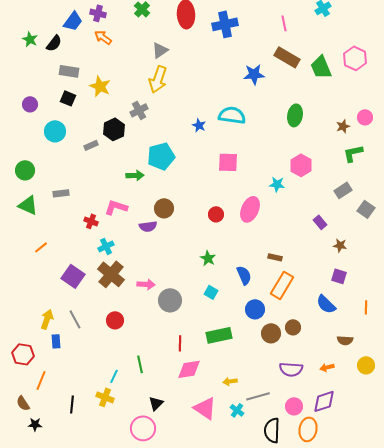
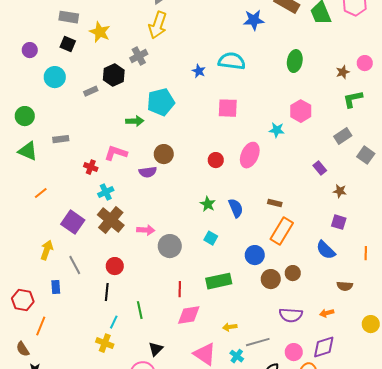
blue semicircle: (244, 275) -> (236, 208), moved
yellow arrow: (47, 319) -> (47, 250), moved
yellow circle: (366, 365) -> (371, 324), moved
black line: (72, 404) -> (107, 292), moved

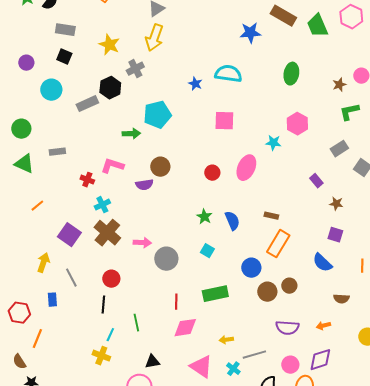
yellow star: (100, 32) -> (109, 45), moved
gray rectangle: (91, 91) -> (87, 104), size x1.5
black triangle: (156, 349) -> (152, 362), turned 35

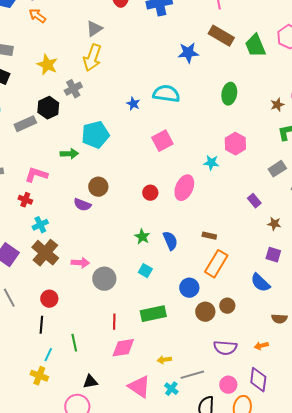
pink square: (224, 121) -> (162, 141), turned -30
pink L-shape: (112, 166) -> (36, 175), moved
purple semicircle: (144, 185) -> (82, 205), turned 30
purple diamond: (320, 360) -> (258, 380), turned -65

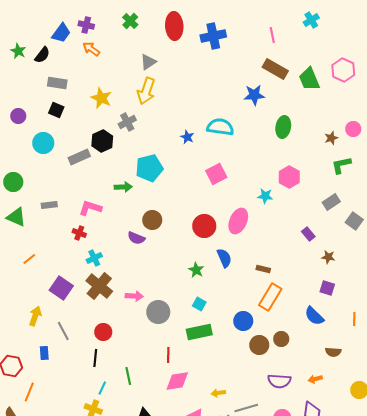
blue star: (188, 53) -> (254, 95), moved
red circle: (150, 193) -> (204, 226), size x1.5
blue semicircle: (170, 241) -> (224, 258), moved
green rectangle: (153, 314) -> (199, 332), moved

